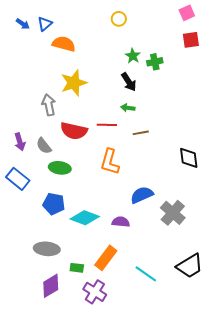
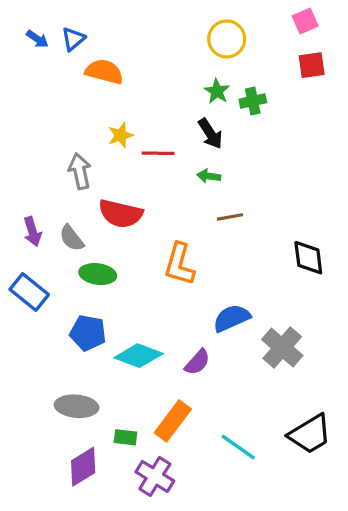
yellow circle: (119, 19) -> (227, 39), moved, size x1.5
yellow star: (74, 83) -> (121, 135), size x0.6
red line: (107, 125) -> (158, 153), moved
purple semicircle: (121, 222) -> (197, 362), turned 126

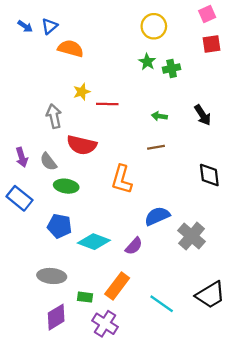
black arrow: (210, 134) -> (203, 115), moved
green arrow: (209, 176) -> (159, 116), moved

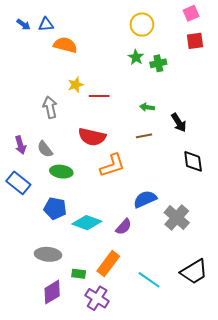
blue triangle: (49, 26) -> (46, 25), turned 35
black arrow: (203, 115) -> (179, 123), moved
red semicircle: (82, 145) -> (92, 137), moved
orange L-shape: (122, 179) -> (112, 165), turned -124

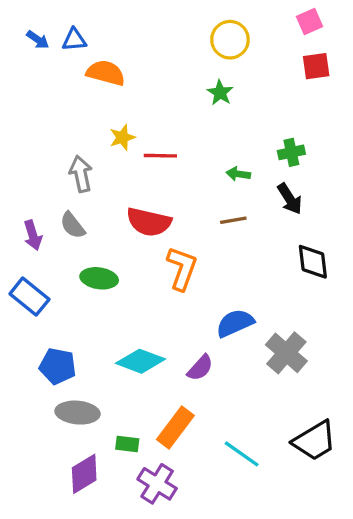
green cross: (158, 63) -> (291, 152), moved
gray semicircle: (45, 149) -> (73, 225), moved
orange L-shape: (112, 165) -> (182, 268), turned -52
blue pentagon: (55, 208) -> (58, 366), moved

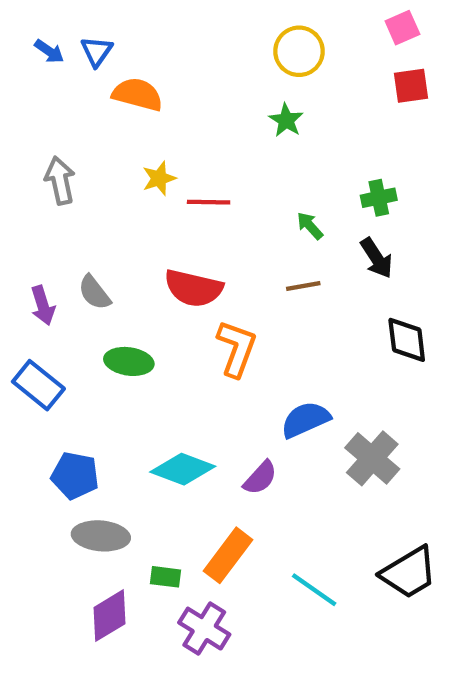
blue triangle: (74, 40) -> (97, 51), turned -50
gray arrow: (81, 174) -> (60, 181), moved
green arrow: (238, 174) -> (310, 226), turned 40

